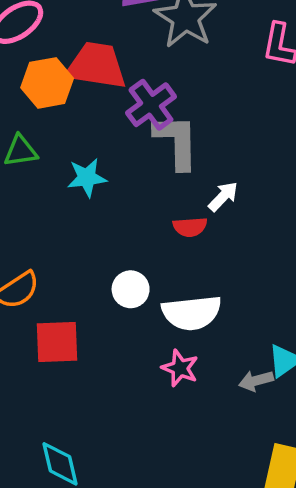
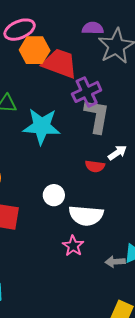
orange hexagon: (47, 83) -> (35, 50), moved
cyan star: (87, 178) -> (42, 126), size x1.6

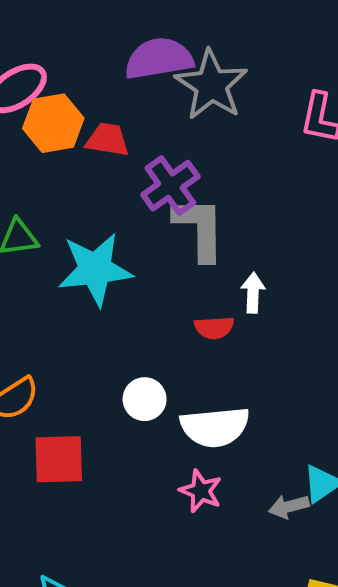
purple semicircle: (93, 28) -> (159, 59), size x1.6
red trapezoid: (60, 63) -> (107, 140), size x0.6
white arrow: (117, 153) -> (253, 293), turned -42

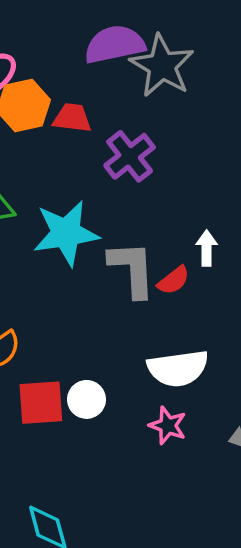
gray L-shape: (199, 229) -> (132, 269), moved
red semicircle: (214, 328) -> (174, 280), turned -32
white circle: (145, 399) -> (86, 399), moved

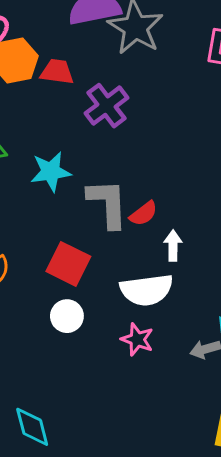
cyan star: (66, 233) -> (51, 172), size x0.7
white arrow: (207, 248) -> (173, 245), moved
red square: (41, 403) -> (68, 264), moved, turned 30

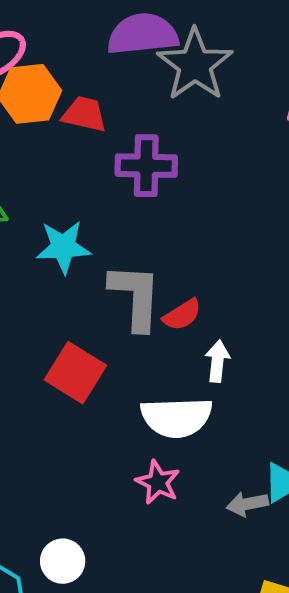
purple cross: (106, 106) -> (146, 166), turned 33
white circle: (67, 316) -> (63, 561), moved

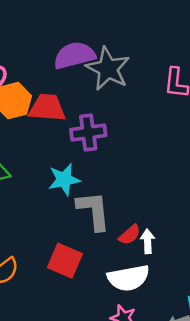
red trapezoid: (84, 114) -> (47, 108), size x1.4
cyan star: (63, 247) -> (64, 180), moved
red semicircle: (182, 315) -> (130, 235), moved

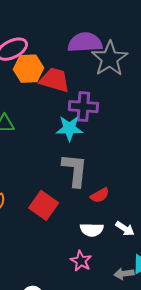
cyan star: (64, 180) -> (69, 128), moved
white arrow: (148, 241) -> (125, 229), moved, turned 114
white semicircle: (128, 278) -> (92, 230), size x0.7

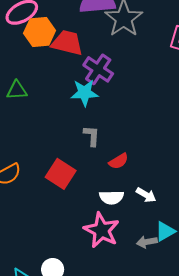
purple cross: (83, 107) -> (98, 69), turned 32
gray L-shape: (75, 170) -> (92, 136), size x0.6
pink star: (81, 261) -> (102, 230), size x1.6

